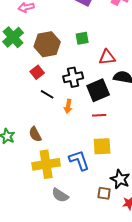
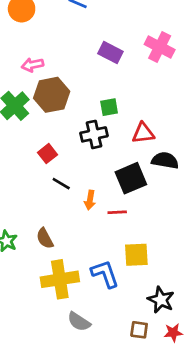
brown hexagon: (47, 44) -> (52, 95), moved
black cross: (73, 77) -> (94, 134), moved
red line: (99, 115) -> (117, 212), moved
brown square: (104, 193) -> (139, 330), moved

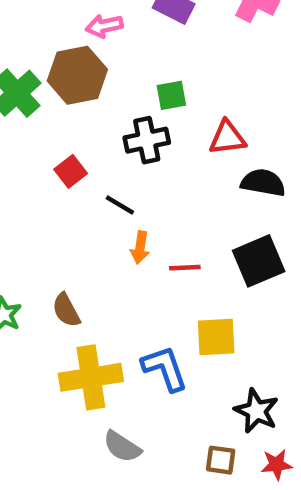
pink arrow: (33, 65) -> (104, 26), moved
black square: (131, 178) -> (259, 261), moved
black line: (61, 184) -> (120, 205), moved

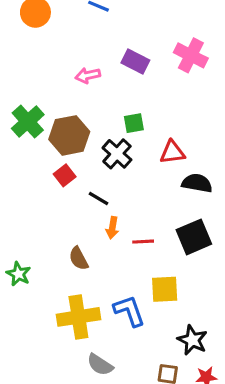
brown hexagon: (77, 75) -> (69, 135), moved
black cross: (147, 140) -> (117, 154), turned -36
brown semicircle: (66, 310) -> (78, 259), moved

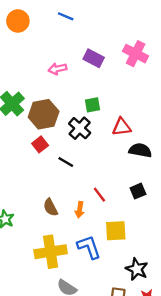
orange arrow: (112, 228) -> (80, 210), moved
black square: (194, 237) -> (138, 191), size x0.6
red line: (143, 242) -> (99, 195), turned 56

